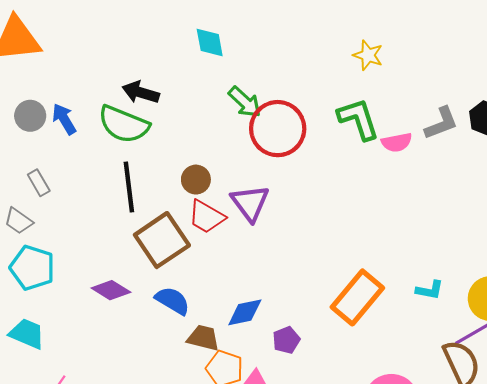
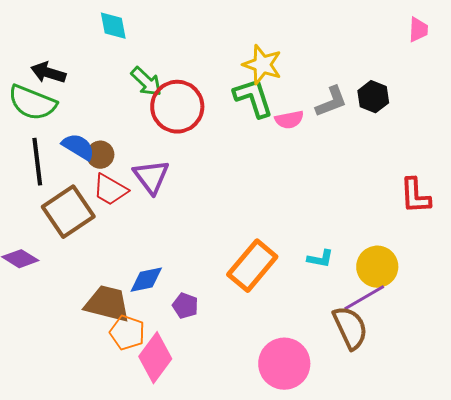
yellow star: (368, 55) -> (262, 65), moved, size x1.4
blue semicircle: (173, 301) -> (78, 147), moved
brown trapezoid: (203, 338) -> (107, 304), size x1.5
purple pentagon: (286, 340) -> (185, 306), turned -30

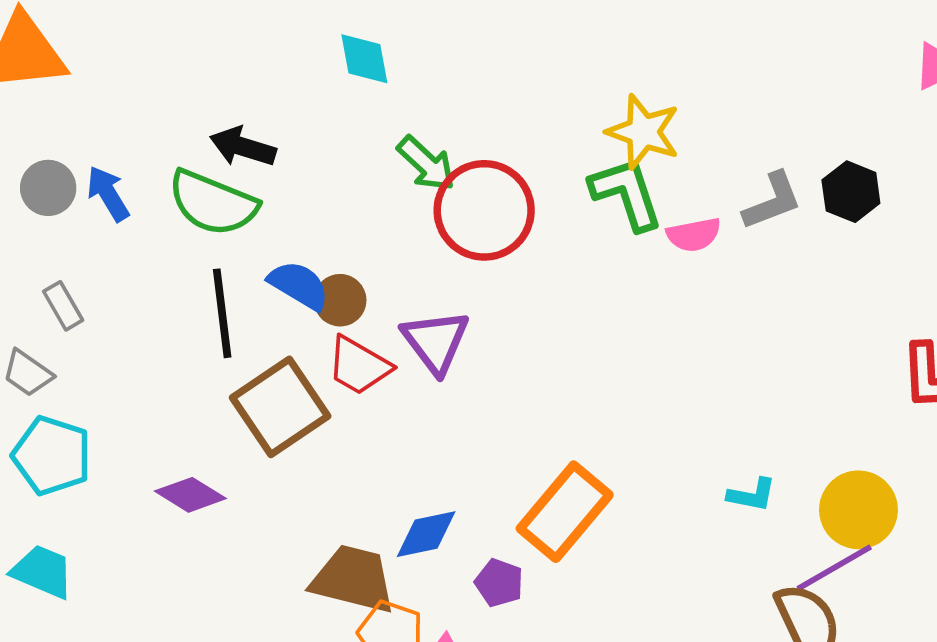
orange rectangle: (252, 266) -> (565, 512), moved

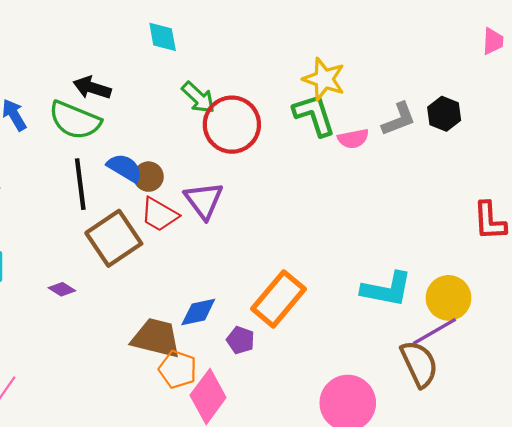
purple diamond: (190, 495) -> (62, 289), size x0.7
cyan L-shape: (752, 495) -> (387, 289), size x1.8

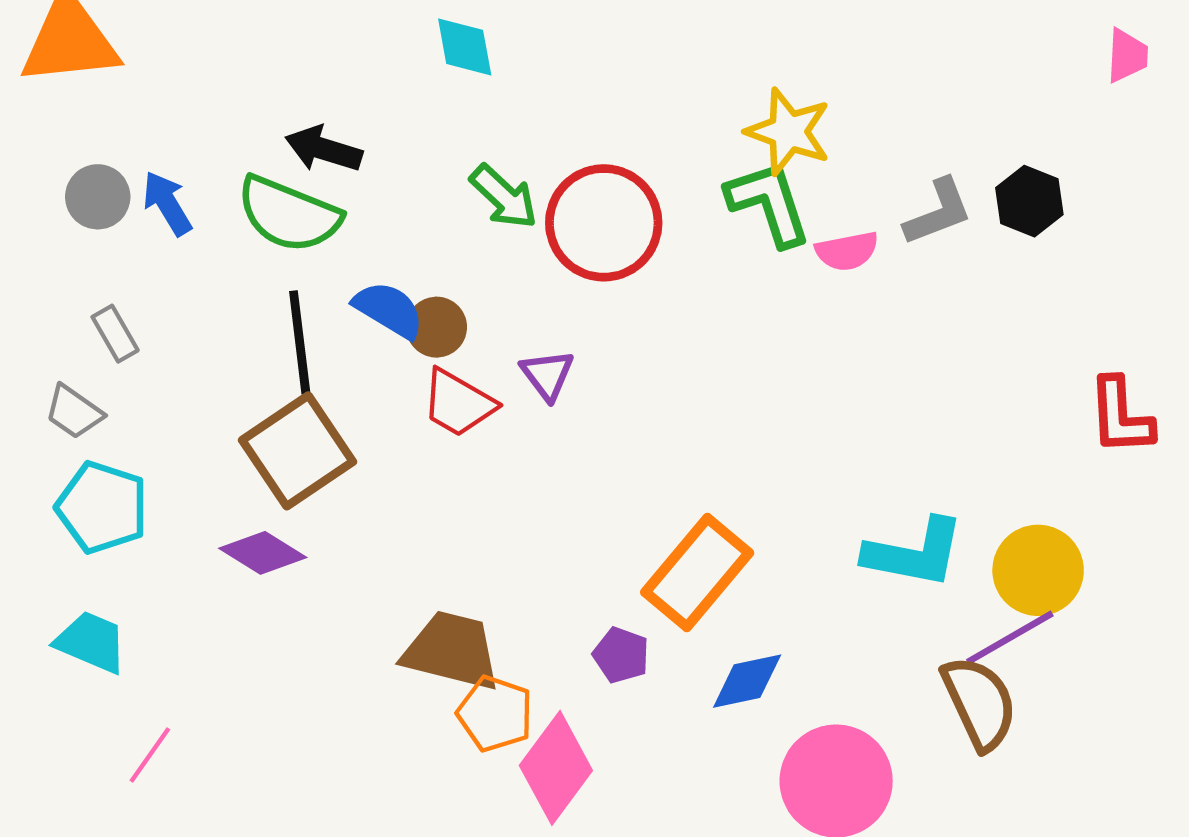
green arrow: (198, 98) -> (504, 197), moved
purple triangle: (204, 200) -> (547, 375), size x0.7
brown square: (114, 238) -> (298, 451), moved
purple diamond: (62, 289) -> (263, 553), size x1.5
blue diamond: (198, 312) -> (747, 681), moved

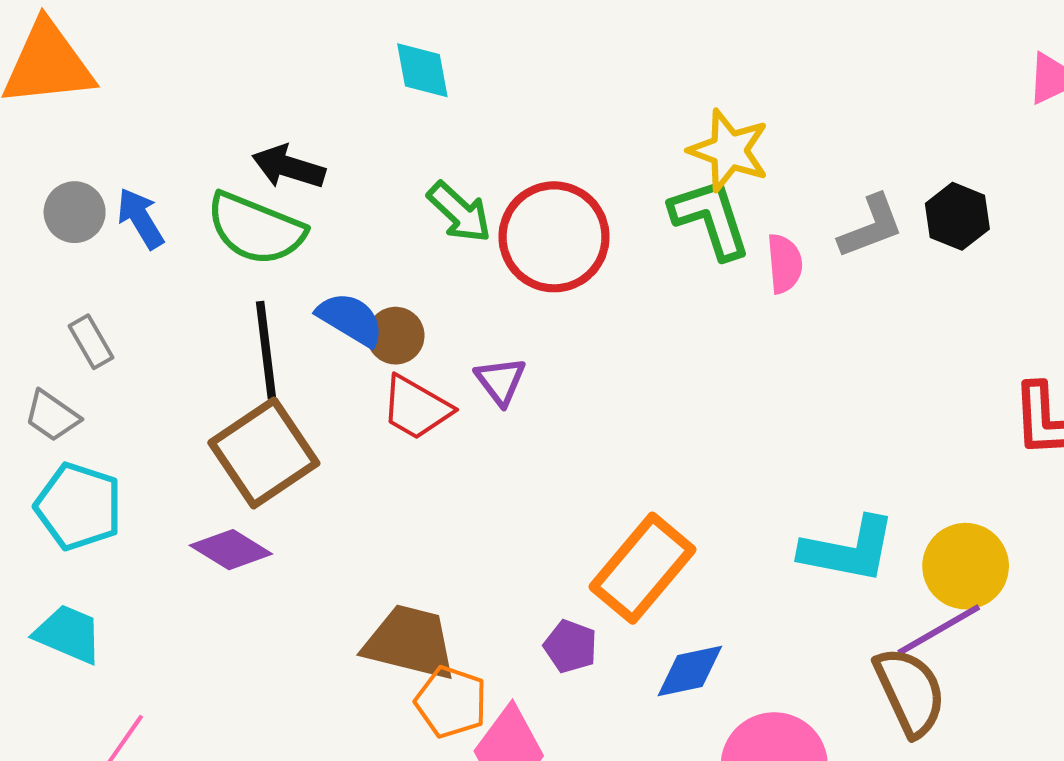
pink semicircle: (847, 251) -> (785, 264), turned -84

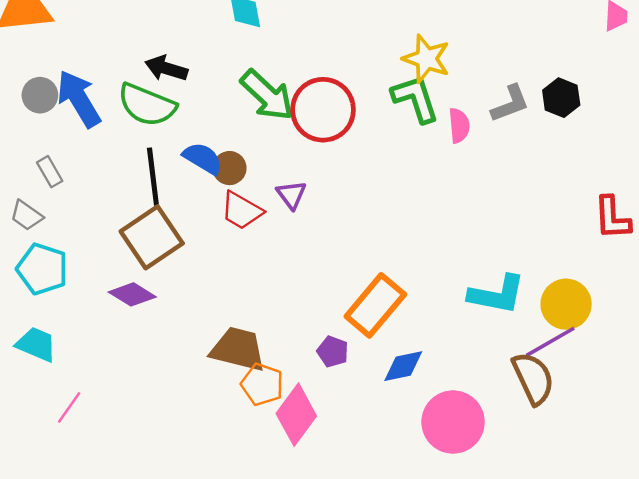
green arrow: (459, 212) -> (267, 95), size x1.4
blue arrow: (140, 218) -> (79, 99), size x1.6

